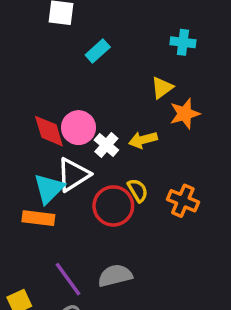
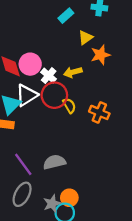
cyan rectangle: (98, 51) -> (66, 16), moved
red circle: (113, 206) -> (54, 95), moved

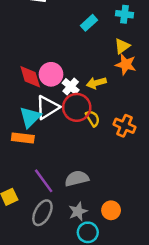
yellow triangle: (85, 38) -> (122, 46), moved
orange star: (100, 55) -> (126, 64), turned 30
orange circle: (69, 198) -> (111, 210), moved
gray star: (52, 204) -> (78, 212), moved

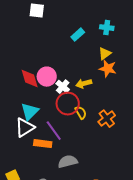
white triangle: (47, 107) -> (25, 128), moved
orange cross: (125, 126) -> (107, 119), turned 30
orange rectangle: (23, 138) -> (43, 144), moved
purple line: (44, 181) -> (54, 131), moved

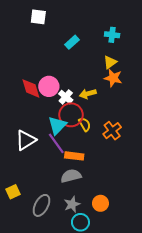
cyan rectangle: (78, 35) -> (72, 42), moved
cyan triangle: (30, 112) -> (57, 125), moved
orange rectangle: (43, 144) -> (74, 156), moved

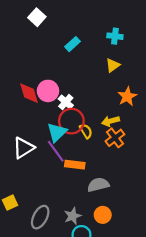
white square: (38, 17) -> (37, 17), turned 35
orange star: (113, 78) -> (127, 97), moved, turned 30
yellow arrow: (88, 94) -> (110, 121), moved
gray semicircle: (71, 176) -> (98, 185), moved

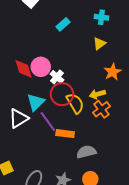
yellow semicircle: (86, 131) -> (75, 103), size x1.5
cyan triangle: (57, 132) -> (36, 102), moved

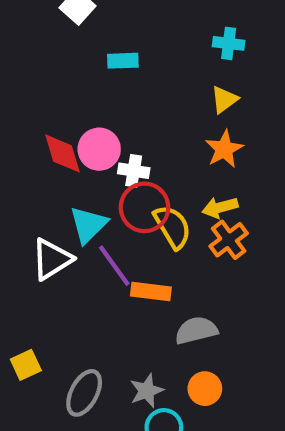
cyan rectangle: (63, 24) -> (123, 61), moved, turned 40
orange star: (113, 72) -> (224, 149), moved
white cross: (57, 77) -> (134, 171), turned -32

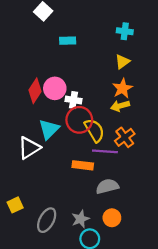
red diamond: (62, 153) -> (35, 91), turned 50
yellow arrow: (220, 207) -> (120, 106), moved
purple line: (114, 266) -> (105, 151), moved, turned -50

